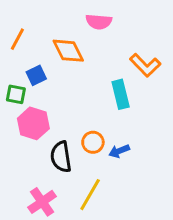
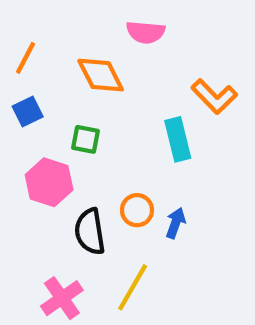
blue square: (36, 75) -> (28, 112), moved
green square: (16, 94) -> (86, 139), moved
blue arrow: (119, 151) -> (176, 223), turned 132

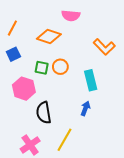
orange diamond: (101, 75) -> (49, 36), turned -45
cyan rectangle: (178, 139) -> (91, 80), moved
orange circle: (137, 210) -> (60, 67), moved

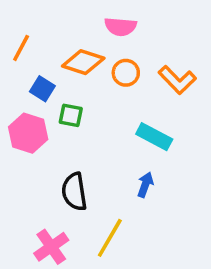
blue square: (13, 54) -> (42, 89), moved, turned -32
orange circle: (60, 67) -> (126, 73), moved
cyan rectangle: (91, 80) -> (154, 137), turned -48
pink hexagon: (24, 89) -> (28, 133), moved

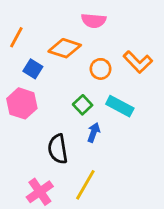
orange circle: (126, 73) -> (101, 69), moved
green square: (71, 115) -> (83, 105), moved, turned 36
blue arrow: (145, 185) -> (94, 132), moved

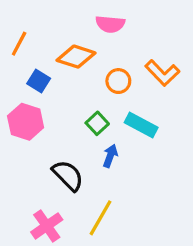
black semicircle: (58, 149) -> (68, 175), turned 144

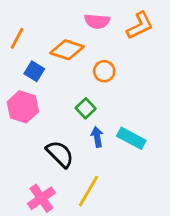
orange L-shape: (162, 73) -> (140, 26), moved, turned -72
cyan rectangle: (141, 125) -> (131, 138), moved
blue arrow: (110, 156) -> (97, 137), turned -30

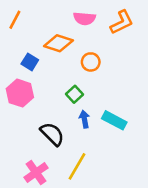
orange line: (17, 38) -> (15, 20), moved

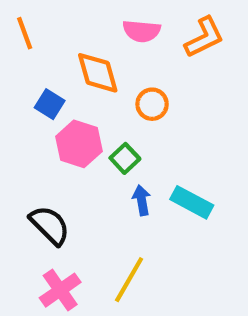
orange line: (15, 20) -> (25, 33), turned -48
orange diamond: (58, 43) -> (98, 73), turned 56
pink hexagon: (20, 93) -> (79, 144), moved
black semicircle: (52, 134) -> (50, 225), moved

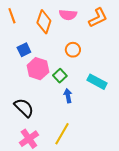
orange diamond: (98, 73) -> (44, 22), moved, turned 35
blue square: (50, 104) -> (24, 50), turned 32
cyan rectangle: (192, 202) -> (97, 82), moved

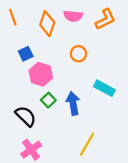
green square: (60, 76) -> (48, 100), moved
blue arrow: (68, 96) -> (73, 103), size x1.5
yellow line: (62, 134) -> (87, 144), moved

